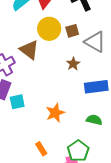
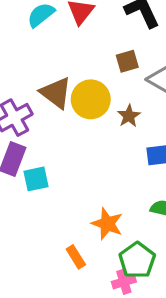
yellow circle: (49, 29) -> (91, 99), moved
orange star: (55, 113) -> (107, 224), moved, turned -30

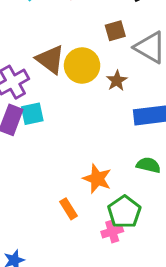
cyan square: (36, 179) -> (32, 114), moved

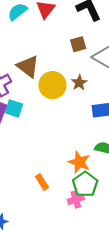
yellow circle: (82, 65) -> (52, 85), moved
cyan square: (32, 114) -> (14, 108), turned 30
orange star: (97, 179) -> (79, 162), moved

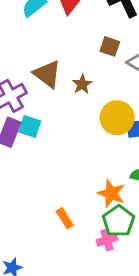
brown square: (78, 44) -> (110, 46), turned 35
brown star: (79, 83) -> (82, 84), moved
yellow circle: (52, 85) -> (117, 118), moved

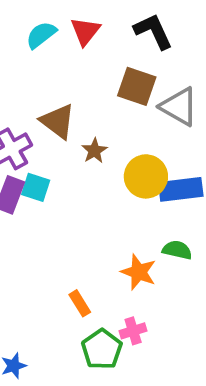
brown square: (110, 46) -> (137, 86), size x1.5
brown star: (82, 84) -> (94, 151), moved
green pentagon: (119, 221) -> (102, 349), moved

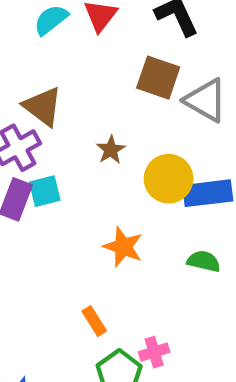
brown triangle: (58, 121) -> (43, 106), moved
cyan square: (36, 187) -> (45, 191), turned -32
orange star: (139, 272) -> (123, 247), moved

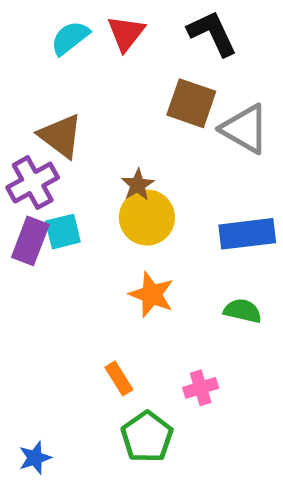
yellow circle: (169, 179) -> (147, 218), moved
pink cross: (154, 352) -> (201, 388), moved

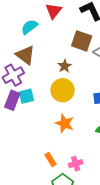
cyan semicircle: (70, 38) -> (29, 27), moved
brown star: (138, 185) -> (65, 66), moved
pink cross: (201, 388) -> (76, 164), moved

